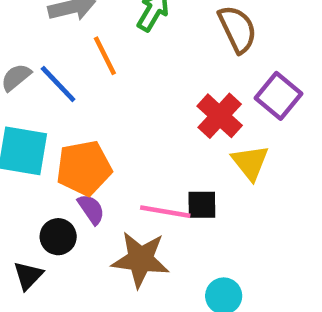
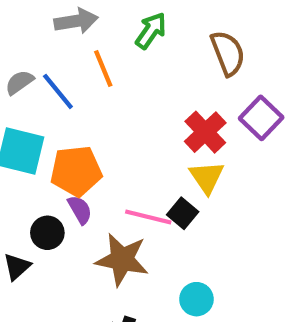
yellow triangle: (250, 162) -> (207, 177), moved
black square: (202, 205) -> (183, 213), turned 36

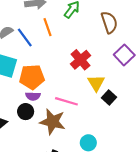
red cross: (205, 132) -> (81, 60), moved
purple semicircle: (80, 210) -> (33, 96), turned 120
black square: (183, 213) -> (109, 97), moved
black circle: (47, 233) -> (26, 112), moved

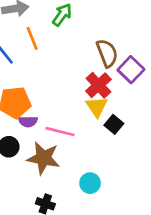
brown semicircle: (109, 22) -> (107, 53), moved
red cross: (81, 60) -> (98, 85), moved
purple semicircle: (33, 96) -> (28, 122), moved

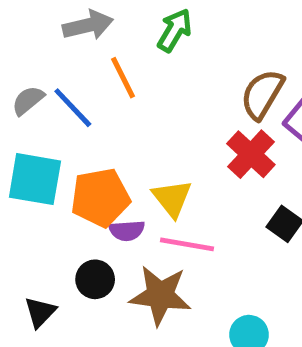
brown semicircle: (107, 53) -> (262, 94), turned -124
yellow triangle: (97, 107) -> (172, 198), moved

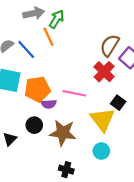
green arrow: (175, 30) -> (57, 19), moved
yellow triangle: (172, 198) -> (102, 119), moved, size x1.4
pink line: (187, 244) -> (74, 93), moved

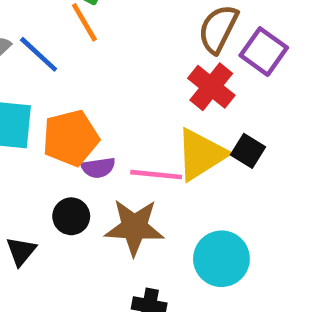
pink line: (74, 93) -> (156, 175), moved
yellow triangle: (102, 119) -> (201, 155), moved, turned 40
cyan circle: (101, 151) -> (221, 259), size x1.5

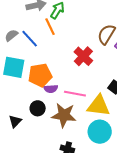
red cross: (211, 87) -> (83, 56), moved
yellow triangle: (201, 155) -> (99, 106), moved, turned 35

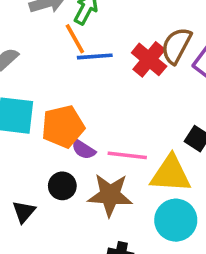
blue line: (30, 39) -> (95, 56), moved, turned -48
red cross: (83, 56) -> (149, 59), moved
purple semicircle: (51, 89) -> (83, 149), turned 40

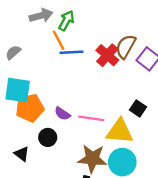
orange pentagon: (63, 126) -> (30, 108), moved
brown star: (110, 195) -> (92, 159), moved
black triangle: (24, 212) -> (22, 154), turned -35

